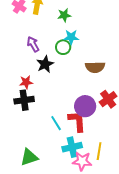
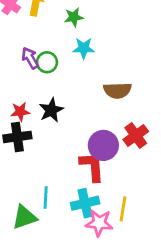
green circle: (63, 47) -> (47, 62), moved
black star: (45, 64) -> (51, 110), moved
cyan line: (56, 123) -> (46, 198), moved, turned 35

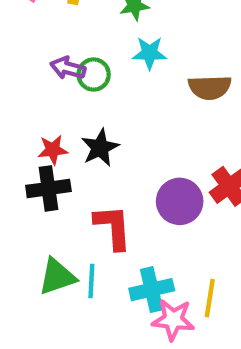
purple arrow: (30, 58) -> (68, 68), turned -45
brown semicircle: (117, 90) -> (210, 87), moved
red L-shape: (92, 167) -> (113, 227), moved
green triangle: (24, 217) -> (57, 277), moved

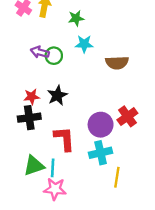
cyan cross: (152, 290) -> (101, 153), moved
pink star: (173, 320) -> (55, 189), moved

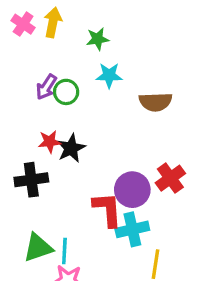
purple arrow: (40, 52) -> (46, 87), turned -72
red star: (32, 97) -> (50, 142), moved
red L-shape: (64, 139) -> (107, 209), moved

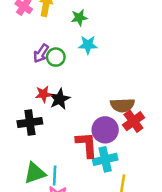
brown semicircle: (155, 102) -> (122, 105), moved

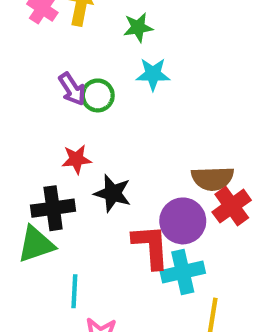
purple arrow: (41, 53) -> (72, 89), turned -66
black star: (59, 99) -> (113, 193), moved, turned -30
green triangle: (35, 173) -> (36, 244), moved
cyan line: (55, 175) -> (74, 291), moved

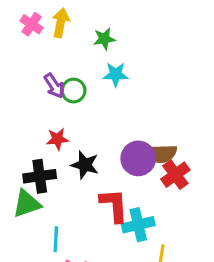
purple circle: (183, 221) -> (138, 158), moved

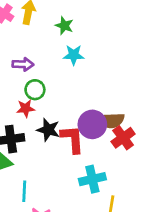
green star: (104, 39) -> (64, 26), turned 30
purple arrow: (54, 86) -> (23, 64), turned -55
green circle: (74, 91) -> (35, 90), moved
red L-shape: (114, 205) -> (72, 139), moved

